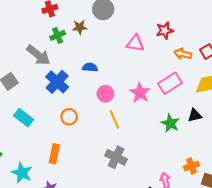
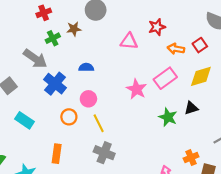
pink circle: (105, 94) -> (88, 99), moved
yellow line: (114, 119) -> (99, 123), moved
gray cross: (116, 157) -> (104, 153), moved

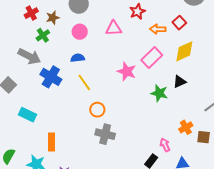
brown star: (74, 29) -> (53, 18), moved
pink circle: (88, 99) -> (80, 32), moved
orange circle: (69, 117) -> (97, 110), moved
yellow line: (99, 123) -> (84, 82), moved
orange rectangle: (57, 154) -> (52, 142), moved

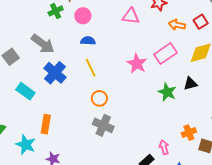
pink circle: (80, 32) -> (83, 16), moved
gray arrow: (29, 56) -> (43, 44), moved
blue cross: (51, 77) -> (55, 73), moved

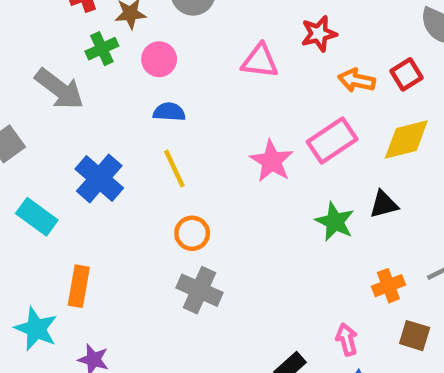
gray arrow: (43, 44) -> (59, 89), moved
orange cross: (189, 133) -> (388, 286), moved
pink arrow: (164, 147) -> (347, 340), moved

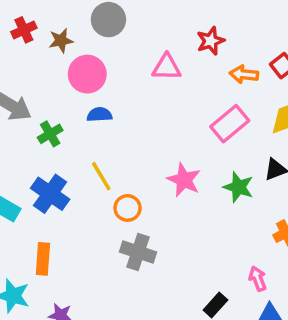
green cross: (102, 49) -> (50, 134), moved
pink circle: (159, 59) -> (87, 74), size x1.4
pink star: (272, 161) -> (184, 180), moved
yellow line: (174, 169) -> (101, 176), moved
blue cross: (99, 178) -> (50, 194), moved

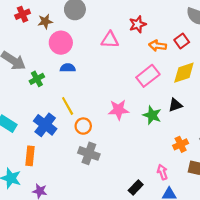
pink star: (184, 180) -> (119, 110), turned -30
blue cross: (50, 194) -> (45, 125), moved

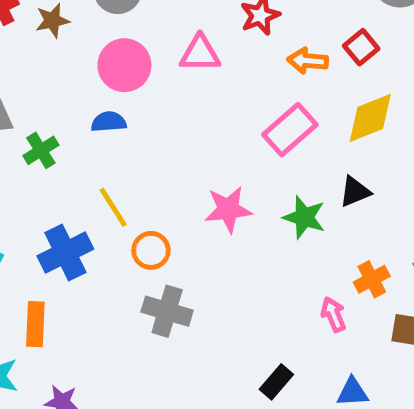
pink circle: (61, 43) -> (124, 65), moved
blue cross: (45, 125) -> (65, 252), turned 30
pink arrow: (162, 172) -> (333, 314), moved

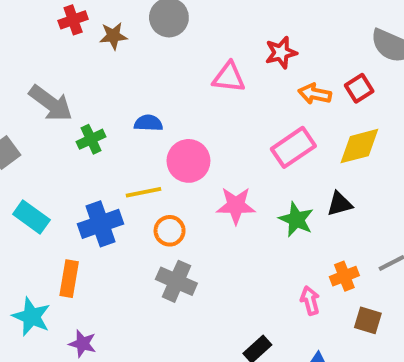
pink circle: (124, 65) -> (188, 161), moved
yellow line: (113, 207) -> (144, 192), turned -76

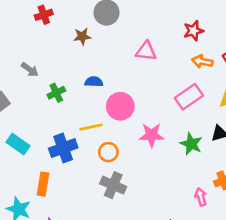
brown star: (113, 36) -> (82, 36), moved
red star: (281, 53) -> (193, 31), moved
gray arrow: (51, 103) -> (30, 70), size x0.6

